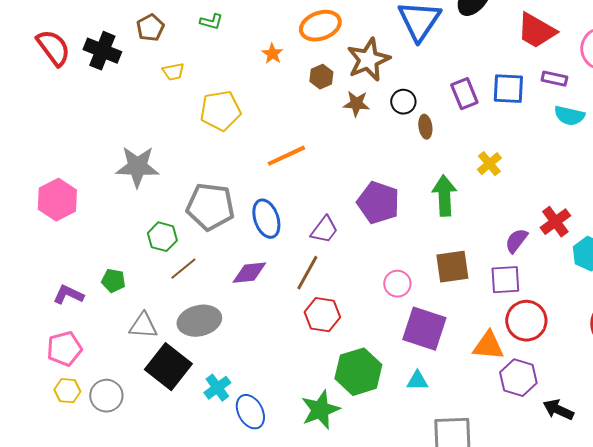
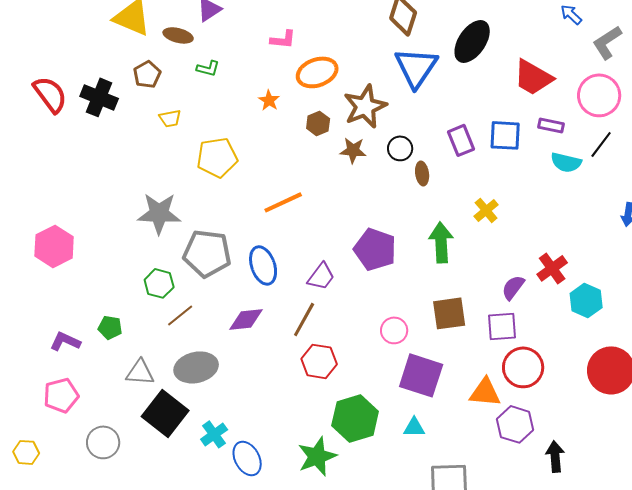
gray star: (137, 167) -> (159, 213), moved
yellow hexagon: (67, 391) -> (26, 452), moved
black arrow: (558, 410) -> (555, 456), turned 60

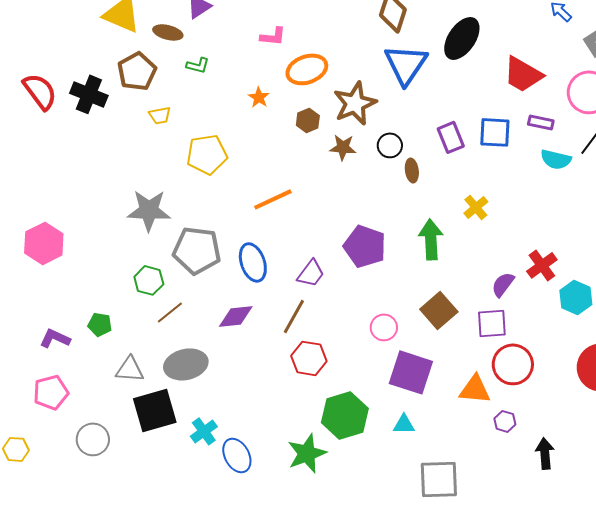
brown pentagon: (147, 74) -> (137, 71), size x1.4
brown square: (449, 313) -> (439, 310), turned -33
black square: (165, 413) -> (155, 410), turned 36
purple hexagon: (515, 424) -> (505, 421), size x0.6

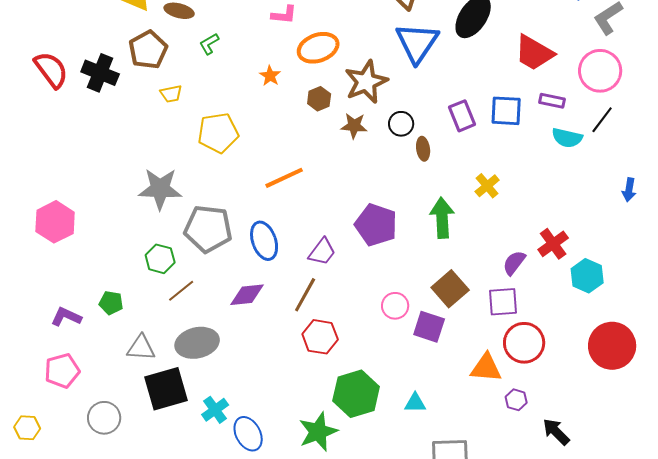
green L-shape: (198, 65) -> (209, 44), turned 135
purple square: (411, 372) -> (429, 327), moved, size x0.7
black arrow: (545, 453) -> (556, 432), turned -40

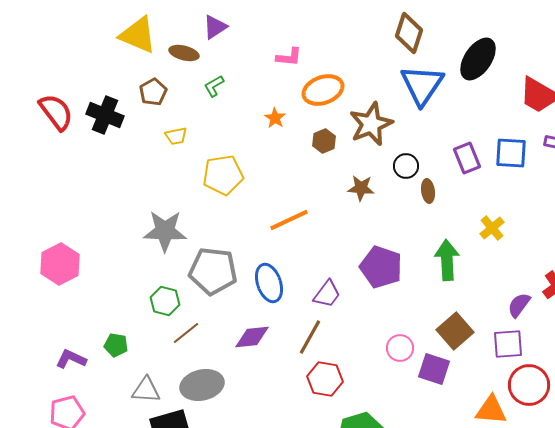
brown pentagon: (148, 50) -> (153, 92), size x0.7
brown star: (354, 126) -> (361, 188), moved

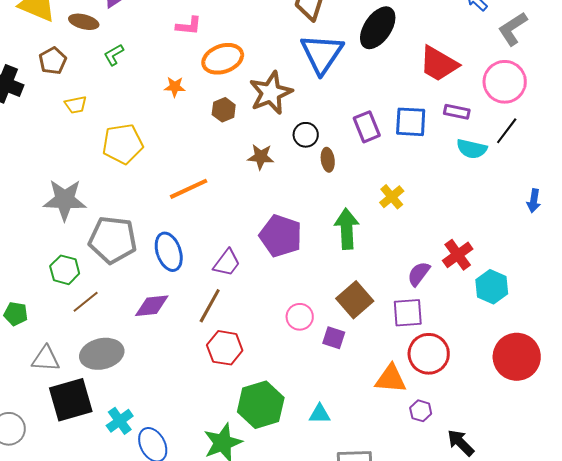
orange star: (275, 118) -> (175, 87), turned -30
purple square: (434, 369) -> (334, 338), size x0.7

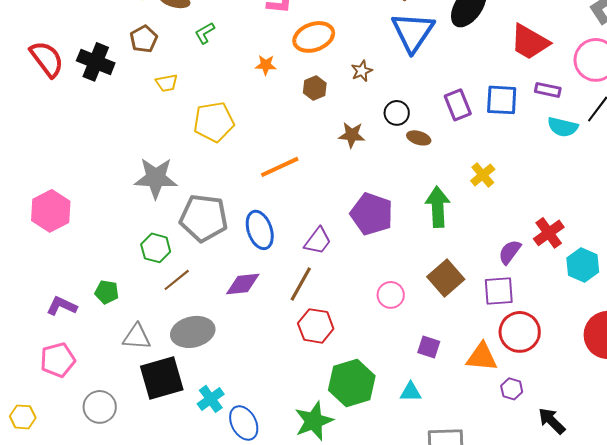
brown star: (271, 93) -> (362, 71), size x0.5
brown ellipse: (328, 160) -> (419, 138), turned -65
purple square: (334, 338) -> (429, 347), moved

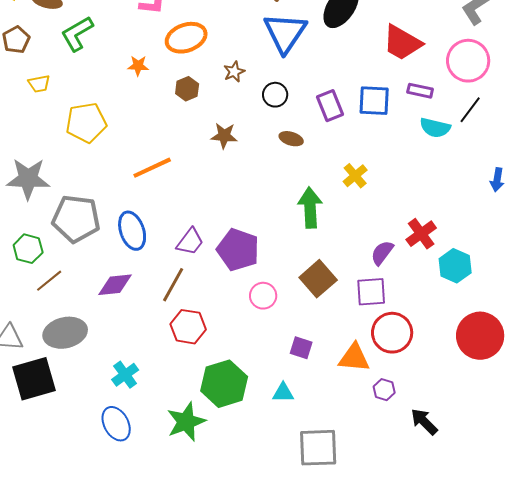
green L-shape: (205, 33) -> (77, 34), size x1.6
black circle: (397, 113) -> (275, 95), moved
purple pentagon: (372, 214) -> (238, 250), moved
cyan cross: (211, 399) -> (125, 375), moved

